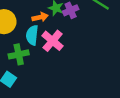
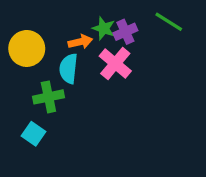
pink cross: (53, 41) -> (115, 64), moved

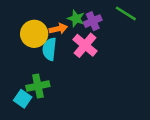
yellow circle: (27, 48) -> (34, 34), moved
green cross: (48, 97) -> (38, 86), moved

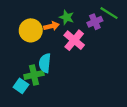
purple cross: (93, 21) -> (95, 22), moved
cyan semicircle: (49, 49) -> (45, 63), moved

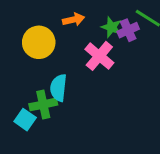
green star: (67, 17) -> (111, 27), moved
orange arrow: (51, 26) -> (74, 20), moved

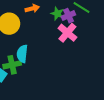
pink cross: (99, 56) -> (67, 33), moved

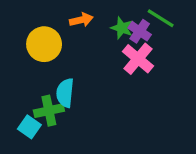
purple cross: (68, 16) -> (140, 31), turned -32

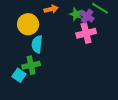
pink cross: (138, 59) -> (86, 33), turned 36
cyan semicircle: (65, 93) -> (37, 44), moved

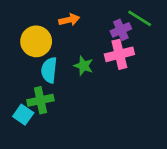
green star: (76, 14) -> (84, 66), moved
purple cross: (87, 16) -> (121, 30), turned 32

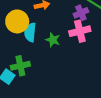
cyan semicircle: (49, 70) -> (30, 32), moved

